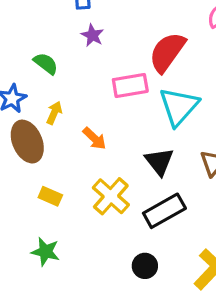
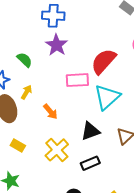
purple star: (92, 35) -> (57, 45), size x1.5
black triangle: (159, 162) -> (90, 131), turned 42
black rectangle: (164, 211) -> (90, 163), size x0.7

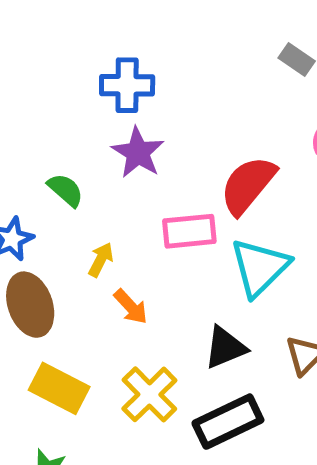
yellow arrow: (26, 92) -> (101, 260), moved
yellow rectangle: (18, 146) -> (59, 388), size x1.6
black rectangle: (90, 163) -> (228, 422), size x1.5

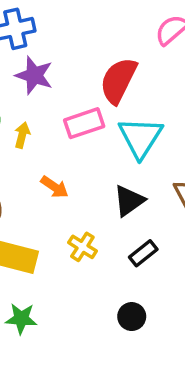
yellow arrow: (101, 260) -> (22, 135), moved
yellow cross: (149, 394) -> (82, 247), size x0.7
black rectangle: (228, 422) -> (143, 253), size x0.6

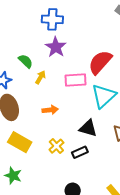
orange arrow: (55, 187) -> (50, 110), turned -56
black triangle: (129, 201) -> (88, 128), turned 36
black rectangle: (143, 253) -> (80, 152), moved

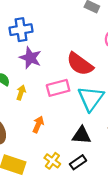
red semicircle: (100, 62) -> (80, 64), turned -84
orange arrow: (50, 110) -> (38, 124), turned -49

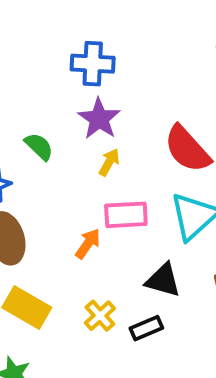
pink rectangle: (58, 88) -> (126, 215), moved
yellow arrow: (21, 93) -> (109, 162), moved

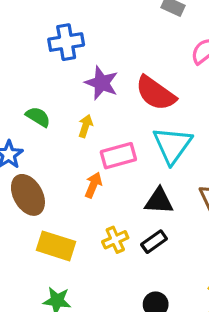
purple star: (99, 119) -> (102, 83), moved
yellow arrow: (109, 162) -> (85, 126), moved
yellow cross: (100, 316) -> (115, 240), turned 30

